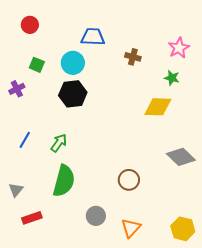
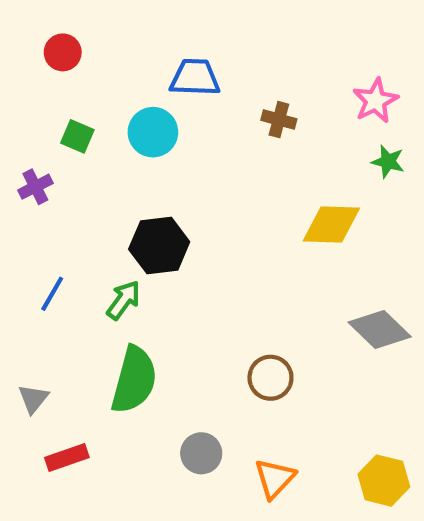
green star: (172, 78) -> (388, 162), moved
black hexagon: (73, 94) -> (159, 245), moved

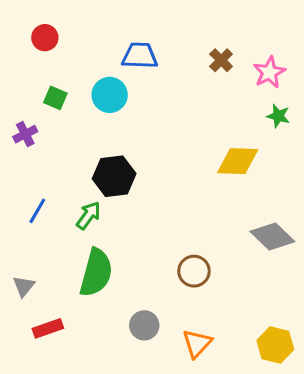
brown cross: (279, 120) -> (221, 60), moved, turned 30

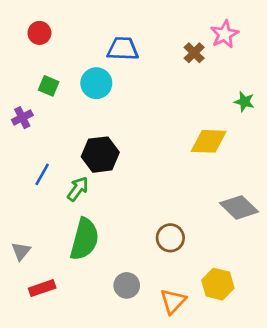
pink star: (269, 72) -> (225, 34), moved
blue line: (37, 211) -> (42, 174), moved
yellow hexagon: (275, 345) -> (218, 284), moved

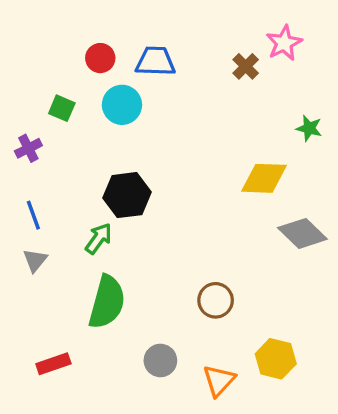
red circle: (39, 33) -> (100, 58), moved
blue line: (42, 174) -> (33, 215), moved, turned -50
gray diamond: (239, 207) -> (302, 233), moved
gray triangle: (21, 251) -> (35, 260), moved

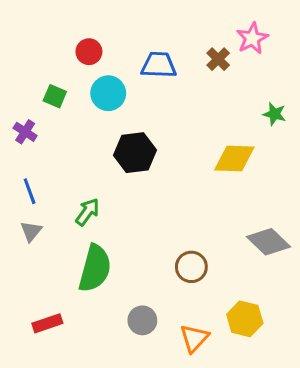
blue trapezoid: (155, 61) -> (159, 65), moved
purple cross: (28, 148) -> (25, 132), turned -30
black hexagon: (127, 195) -> (135, 153), moved
gray diamond: (302, 233) -> (269, 242), moved

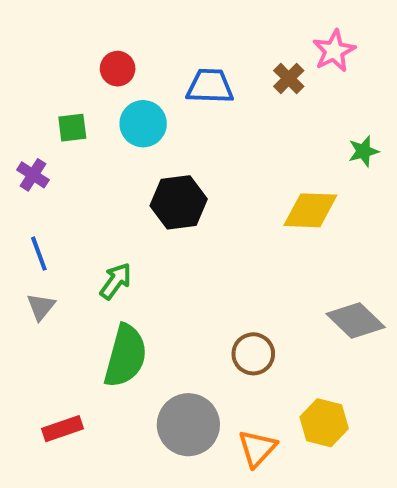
green square: (55, 96) -> (72, 128), turned -30
green star: (274, 114) -> (363, 151), turned -30
gray circle: (142, 320) -> (188, 425), size x1.6

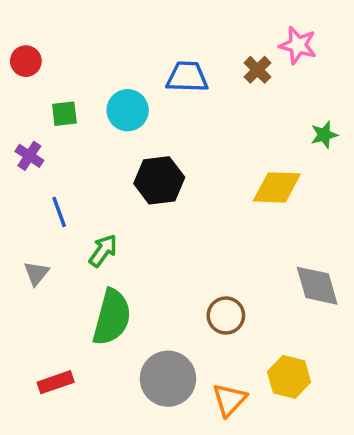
pink star: (334, 51) -> (298, 45), turned -30
red circle: (118, 69) -> (26, 61), moved
blue line: (39, 254) -> (59, 212), moved
gray diamond: (356, 320) -> (317, 286), turned 30

